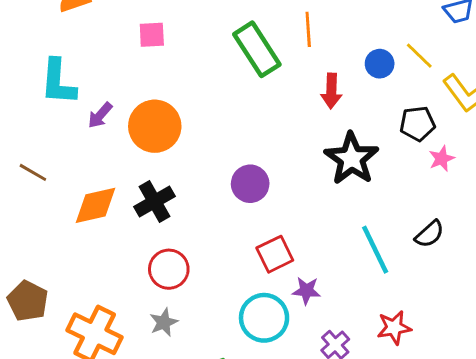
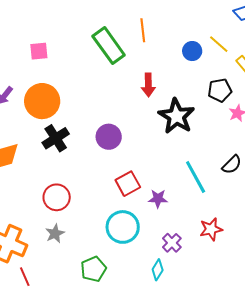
pink square: (152, 35) -> (39, 51), moved
red arrow: (331, 91) -> (148, 85), moved
black cross: (154, 201) -> (56, 138), moved
purple star: (306, 291) -> (158, 199), moved

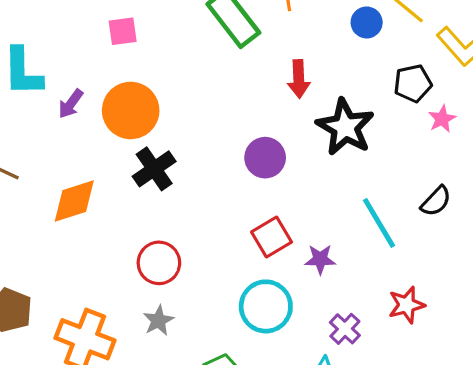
purple circle: (109, 137) -> (265, 158), moved

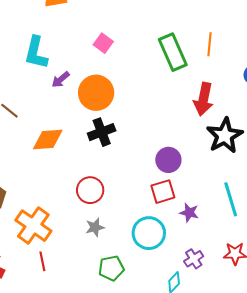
pink square: (123, 31) -> (103, 43), turned 30
red arrow: (299, 79) -> (204, 99), size x1.4
purple circle: (265, 158) -> (168, 160), moved
gray star: (158, 321) -> (95, 227), moved

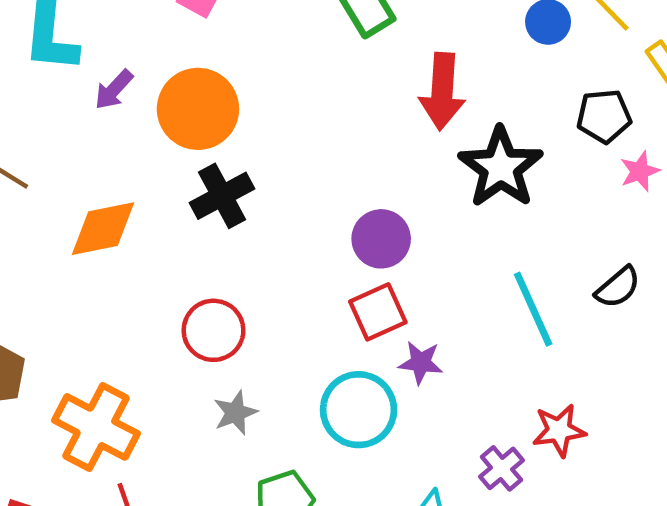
purple star: (189, 213) -> (421, 363), moved
purple cross: (194, 259) -> (502, 468), moved

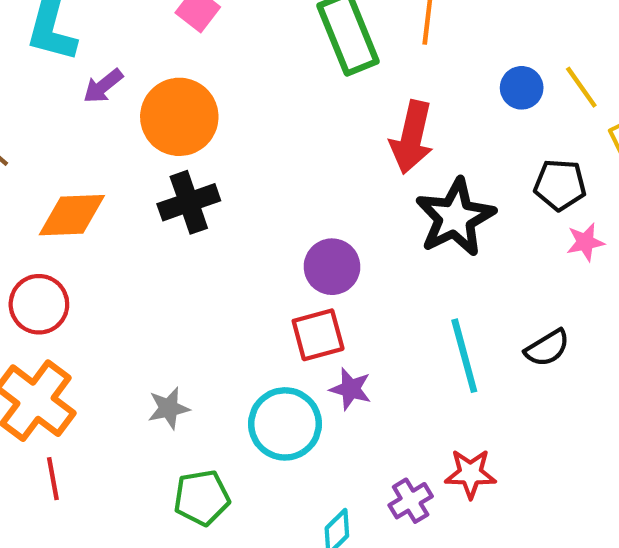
red circle: (214, 330) -> (39, 304), moved

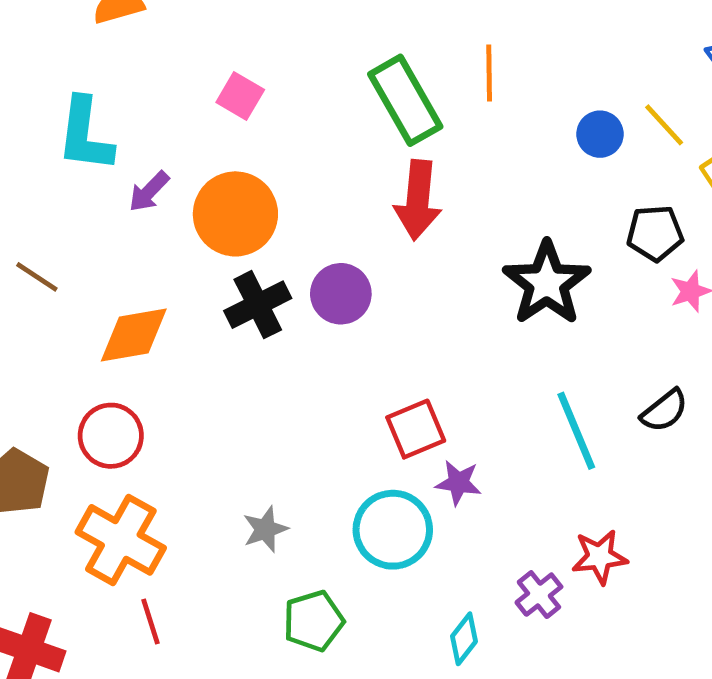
red arrow: (412, 137) -> (418, 200), moved
purple circle: (332, 267) -> (341, 294), moved

